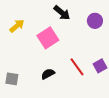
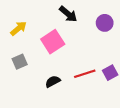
red line: (77, 67) -> (85, 74), turned -72
gray square: (12, 79) -> (20, 62), moved, turned -32

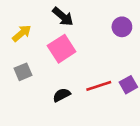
black arrow: (68, 14) -> (63, 17), moved

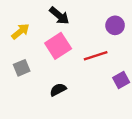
red line: (99, 86) -> (96, 56), moved

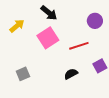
gray square: (22, 68) -> (23, 74), moved
black semicircle: (58, 90) -> (71, 74), moved

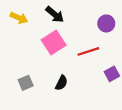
yellow arrow: (17, 26) -> (19, 18), moved, turned 63
black semicircle: (71, 74) -> (61, 83), moved, turned 144

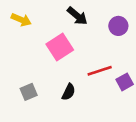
black arrow: (55, 15) -> (77, 16), moved
red line: (88, 51) -> (100, 71), moved

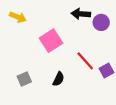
black arrow: (77, 16) -> (81, 14), moved, turned 144
red line: (100, 71) -> (85, 61), turned 66

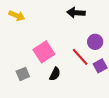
purple circle: (101, 22) -> (95, 42), moved
pink square: (51, 41) -> (44, 52), moved

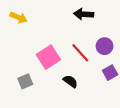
red line: (80, 57) -> (80, 53), moved
black semicircle: (55, 74) -> (70, 81), moved, turned -80

